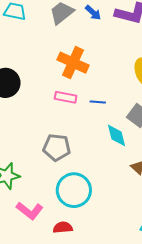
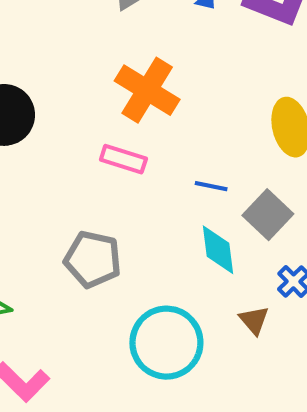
blue line: (98, 102) -> (211, 186), moved
cyan circle: (74, 190) -> (166, 343), moved

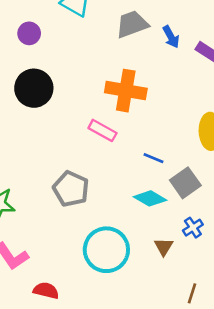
orange cross: (147, 90) -> (126, 91), turned -33
cyan diamond: (218, 250) -> (150, 198), turned -64

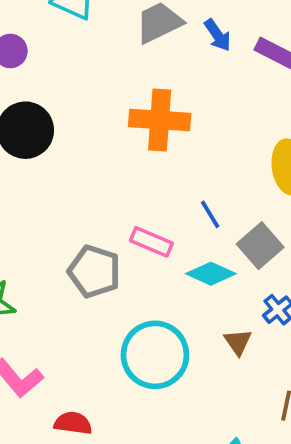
pink rectangle: (102, 130) -> (151, 242), moved
blue line: (154, 158) -> (210, 214), turned 42

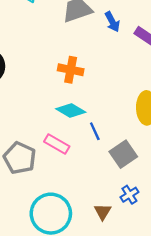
orange cross: (160, 120) -> (71, 70), size x0.7
cyan diamond: (211, 274) -> (71, 110), moved

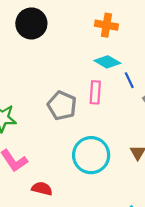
pink rectangle: (57, 144) -> (95, 92), turned 65

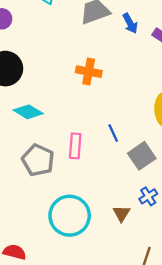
cyan diamond: (107, 62) -> (28, 112), moved

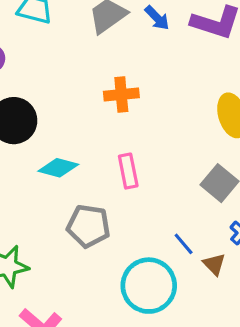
blue line: (113, 133) -> (184, 244), moved
pink rectangle: (75, 146) -> (128, 171), moved

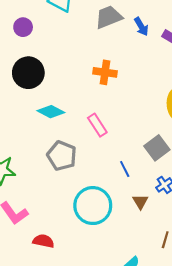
pink rectangle: (128, 171) -> (97, 125), turned -35
blue line: (184, 244) -> (125, 169), moved

